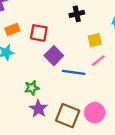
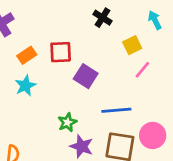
black cross: (77, 14) -> (102, 18), turned -32
blue line: (74, 72) -> (116, 110), moved

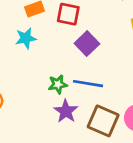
blue line: (116, 110) -> (88, 84), moved

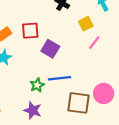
purple star: (66, 111) -> (33, 110), moved

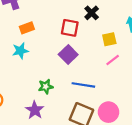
red square: (30, 31) -> (70, 28), moved
blue line: (59, 78) -> (83, 85), moved

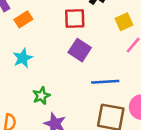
orange rectangle: (27, 28) -> (23, 19), moved
green star: (46, 87) -> (41, 96), moved

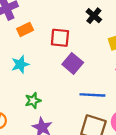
red square: (75, 18) -> (60, 38), moved

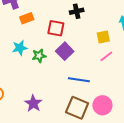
black cross: (94, 16) -> (77, 11), moved, turned 32
green star: (33, 101) -> (39, 56), moved

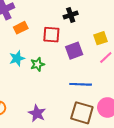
purple square: (65, 51) -> (74, 51), moved, turned 30

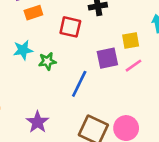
purple square: (74, 51) -> (107, 58), moved
blue line: (81, 84) -> (79, 84), moved, turned -75

